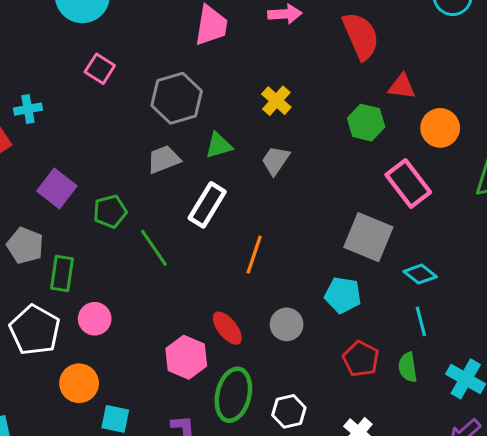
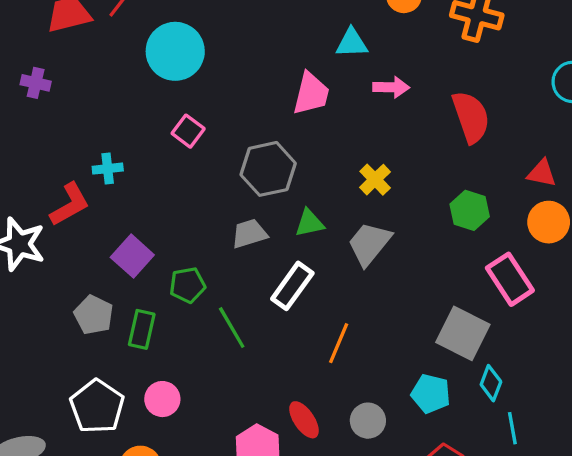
red triangle: (402, 86) -> (542, 173), moved
gray trapezoid: (276, 160) -> (369, 244), size x1.4
green rectangle: (62, 274) -> (142, 329), moved
cyan diamond: (420, 274) -> (491, 383), moved, turned 68

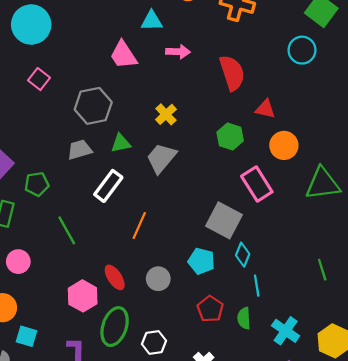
pink trapezoid: (311, 94) -> (123, 55), turned 132
red triangle: (542, 173) -> (265, 109), moved
green line: (232, 328) -> (67, 230), moved

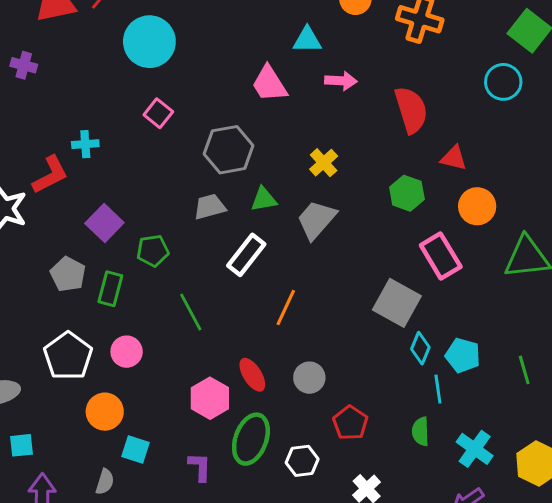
cyan pentagon: (201, 261) -> (463, 355), moved
red pentagon: (210, 309) -> (350, 423), moved

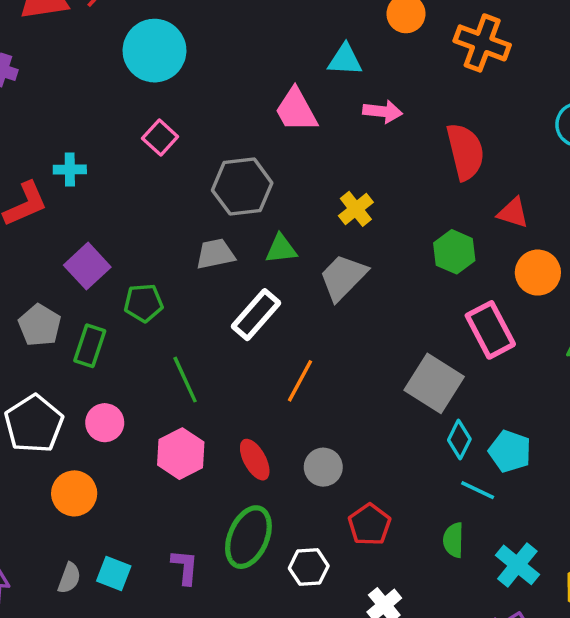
cyan line: (438, 389) -> (478, 490), turned -60
pink hexagon: (210, 398) -> (181, 454), moved
cyan square: (136, 450) -> (114, 574), moved

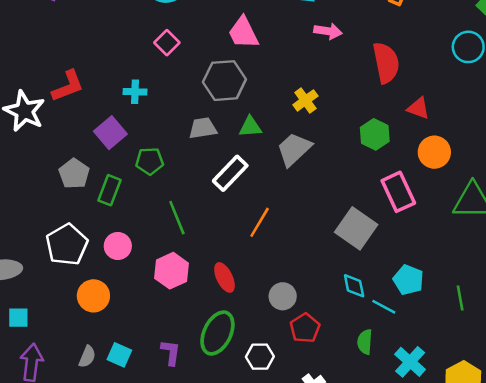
pink trapezoid: (296, 110) -> (243, 33), moved
cyan cross: (70, 169) -> (135, 92), moved
cyan diamond: (459, 440) -> (354, 286), moved, turned -40
gray circle: (323, 467) -> (283, 296), moved

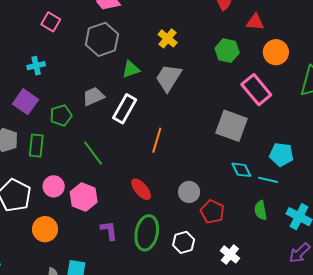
gray trapezoid: (203, 128) -> (93, 96), moved
pink hexagon: (171, 271) -> (84, 197), moved
purple L-shape: (171, 352) -> (109, 231), moved

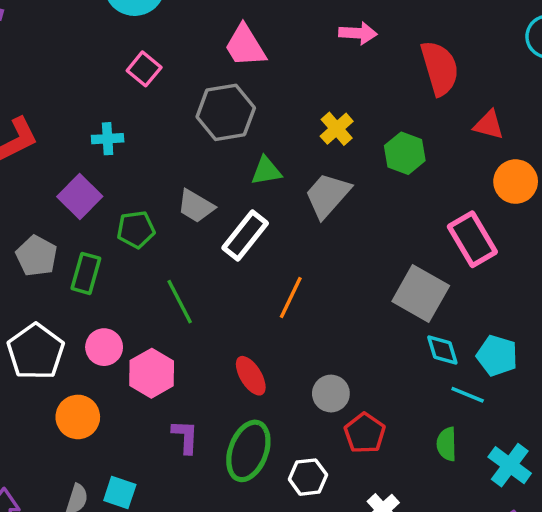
green hexagon: (227, 51) -> (405, 153), moved
gray trapezoid: (93, 96) -> (196, 206), turned -135
cyan diamond: (241, 170) -> (442, 350), moved

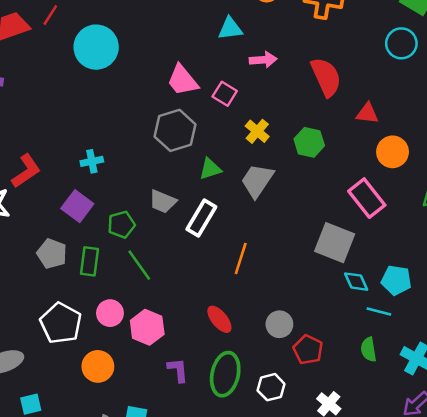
pink square: (144, 69) -> (225, 94), moved
green line: (180, 302) -> (139, 265), moved

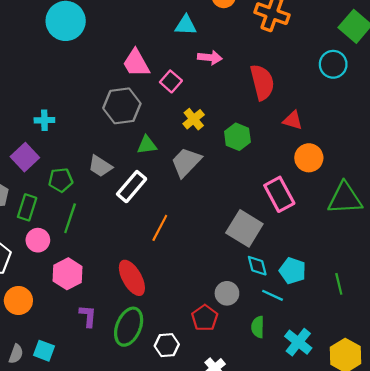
green line: (139, 265) -> (70, 218), turned 44
pink circle: (110, 313) -> (38, 240), moved
red ellipse: (219, 319) -> (132, 278), size x1.4
gray circle: (279, 324) -> (227, 293), moved

